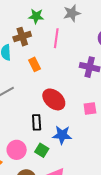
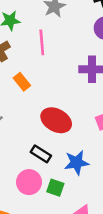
black rectangle: (37, 122) -> (41, 154), turned -42
pink circle: (17, 150) -> (29, 182), moved

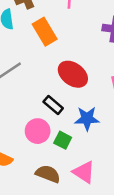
orange rectangle: (22, 82) -> (45, 32), size x1.5

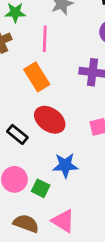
orange rectangle: (45, 32) -> (37, 77), moved
black rectangle: (53, 105) -> (17, 134), moved

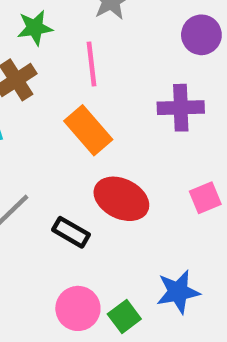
blue star: (65, 165) -> (178, 292), moved
green square: (41, 188) -> (124, 316), turned 36

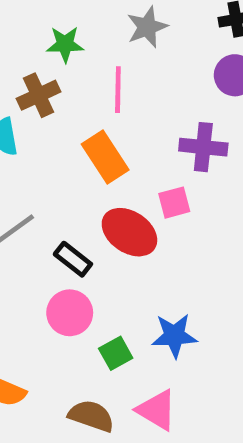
pink square: (205, 198) -> (174, 203), moved
pink circle: (78, 308) -> (70, 313), moved

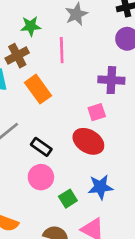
orange rectangle: (105, 157) -> (38, 89), moved
red ellipse: (129, 232) -> (88, 141), moved

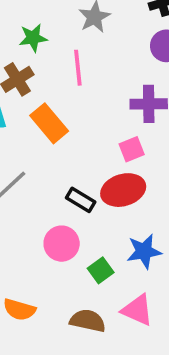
red ellipse: (88, 141) -> (123, 190), turned -44
black rectangle: (41, 147) -> (81, 200), moved

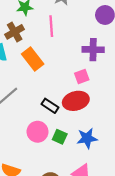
green square: (101, 270) -> (60, 137), moved, turned -32

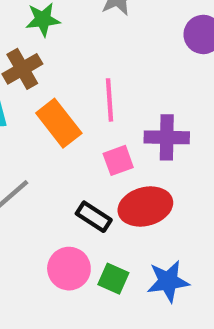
pink line: (51, 26) -> (110, 100), moved
purple cross: (93, 50) -> (167, 137), moved
pink square: (82, 76) -> (118, 160), moved

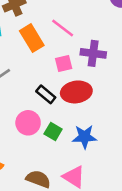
pink line: (110, 100) -> (63, 28), turned -55

